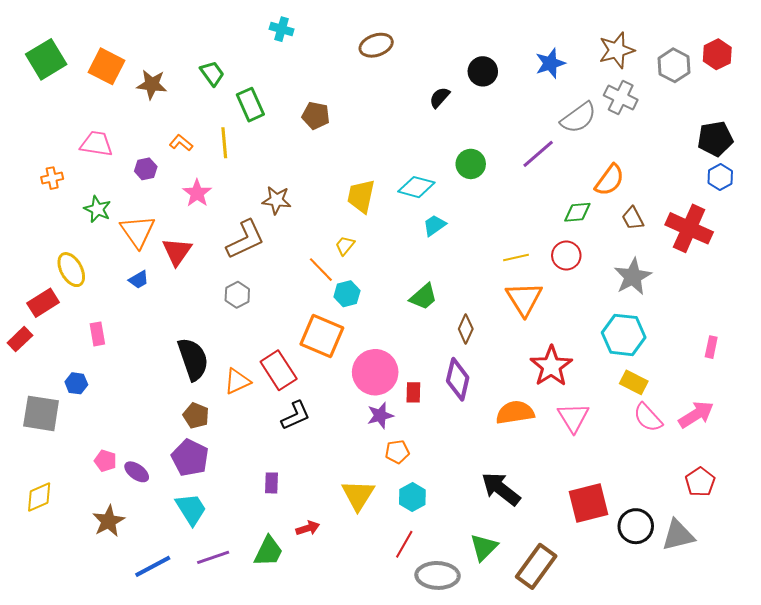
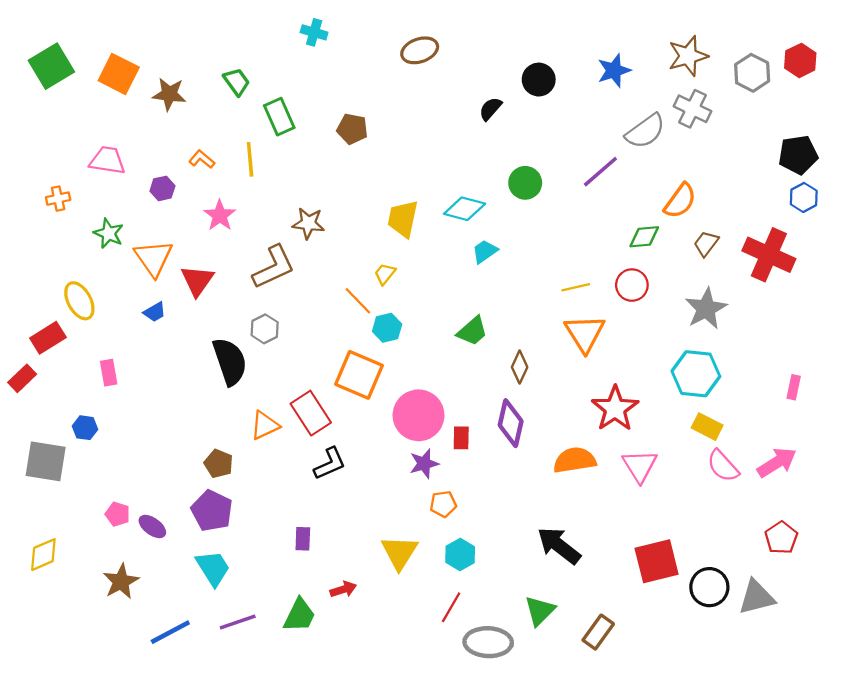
brown trapezoid: (633, 218) -> (706, 243), turned 65
black semicircle: (193, 359) -> (230, 361), moved
brown rectangle: (536, 566) -> (598, 632), size x0.7

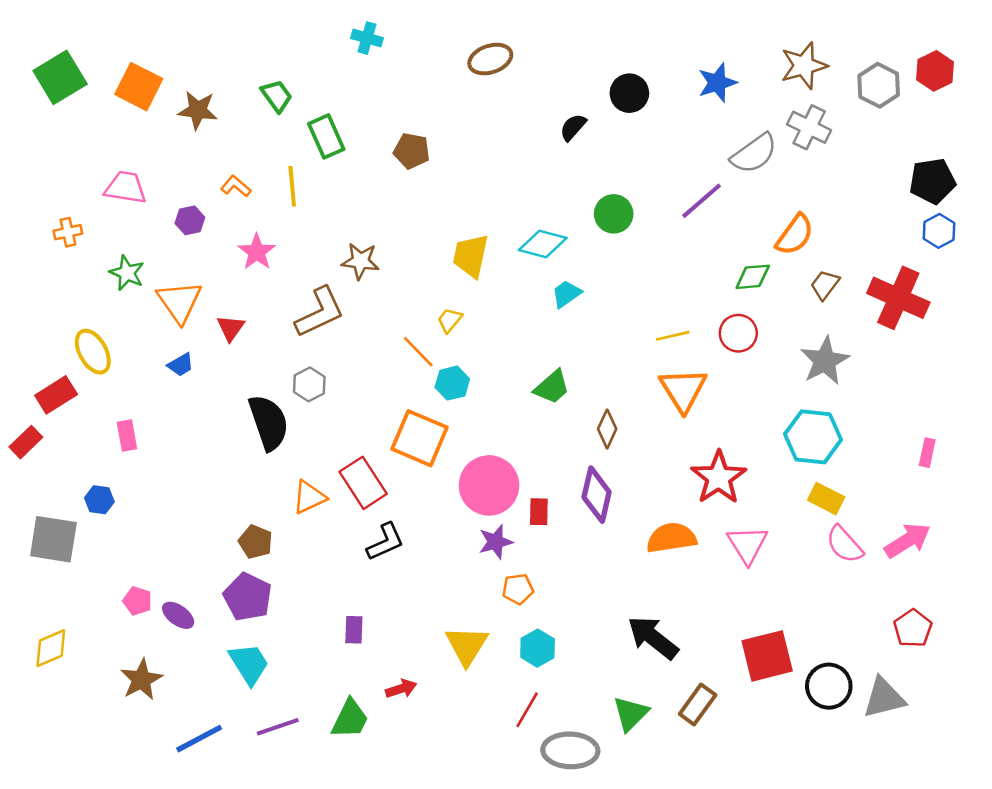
red triangle: (197, 281) -> (231, 328), size x0.7
brown rectangle: (598, 632) -> (698, 704), moved

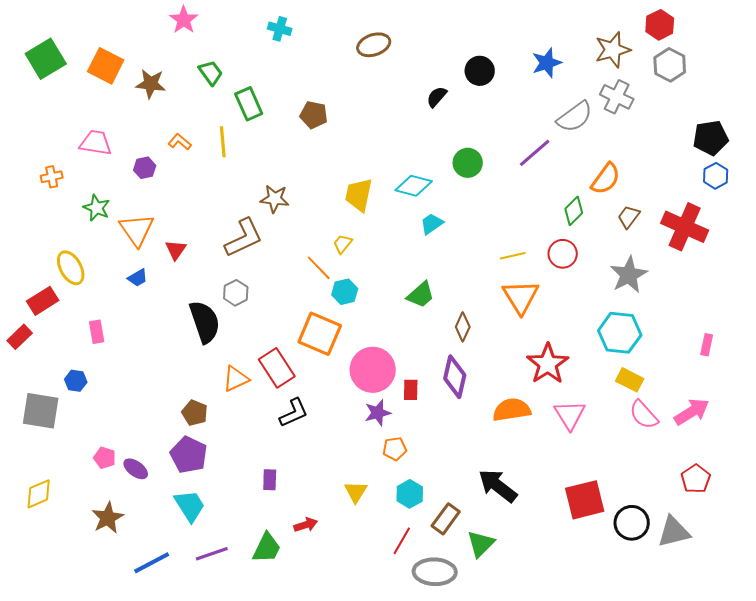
red hexagon: (935, 71) -> (660, 25), moved
pink star: (257, 252) -> (184, 20), moved
green diamond: (753, 277) -> (574, 211), turned -40
yellow triangle: (467, 645) -> (356, 492), size x0.7
brown rectangle: (698, 704) -> (446, 519), moved

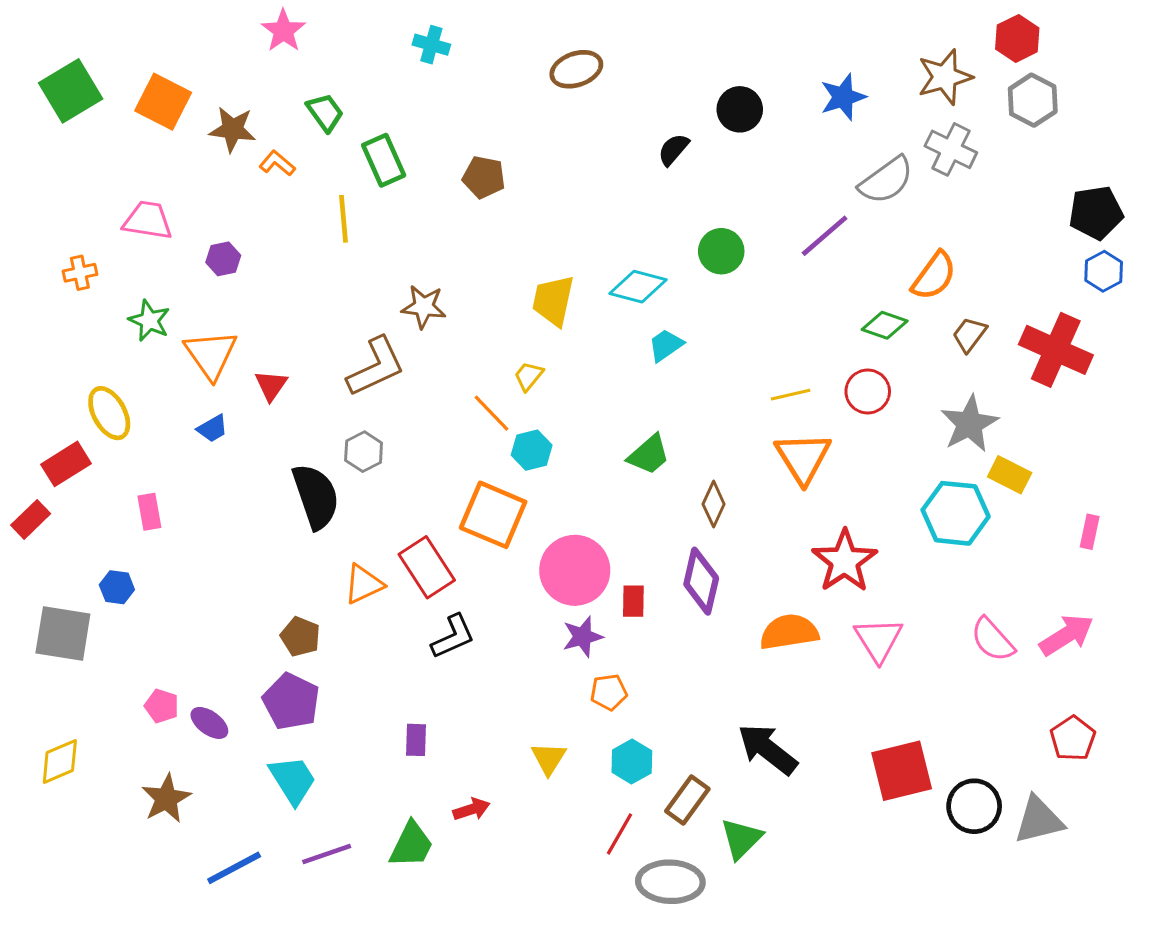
orange L-shape: (180, 142) -> (277, 163), moved
green diamond: (574, 211) -> (885, 325), turned 64
yellow rectangle: (630, 380) -> (1010, 475), moved

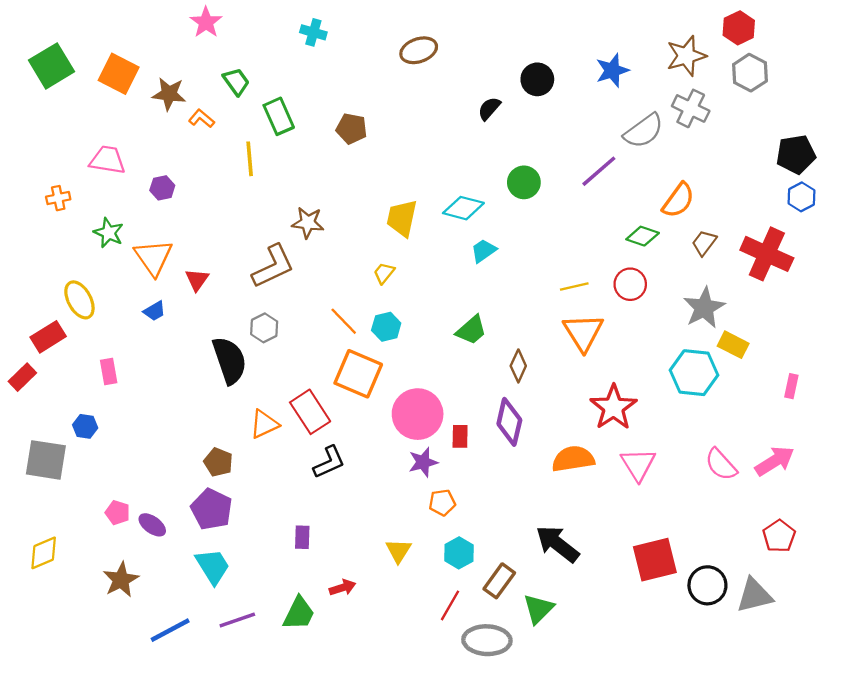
orange line: (492, 413) -> (344, 321), moved

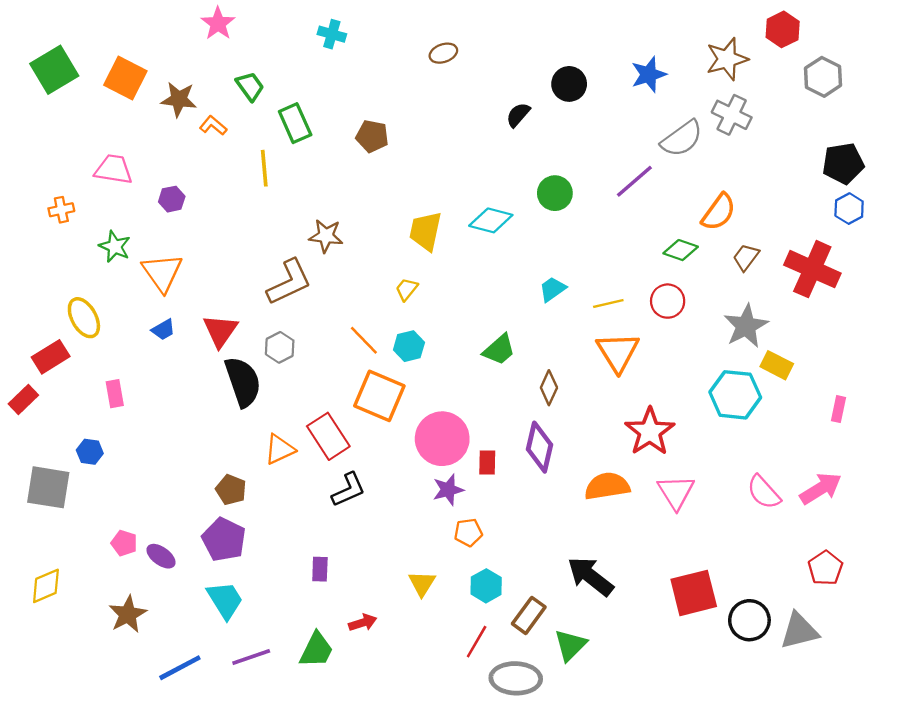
brown ellipse: (419, 50) -> (443, 53), size x0.7
gray hexagon: (750, 73) -> (823, 77), moved
cyan trapezoid: (484, 251) -> (553, 289), moved
red triangle: (197, 280) -> (220, 331), moved, size x1.4

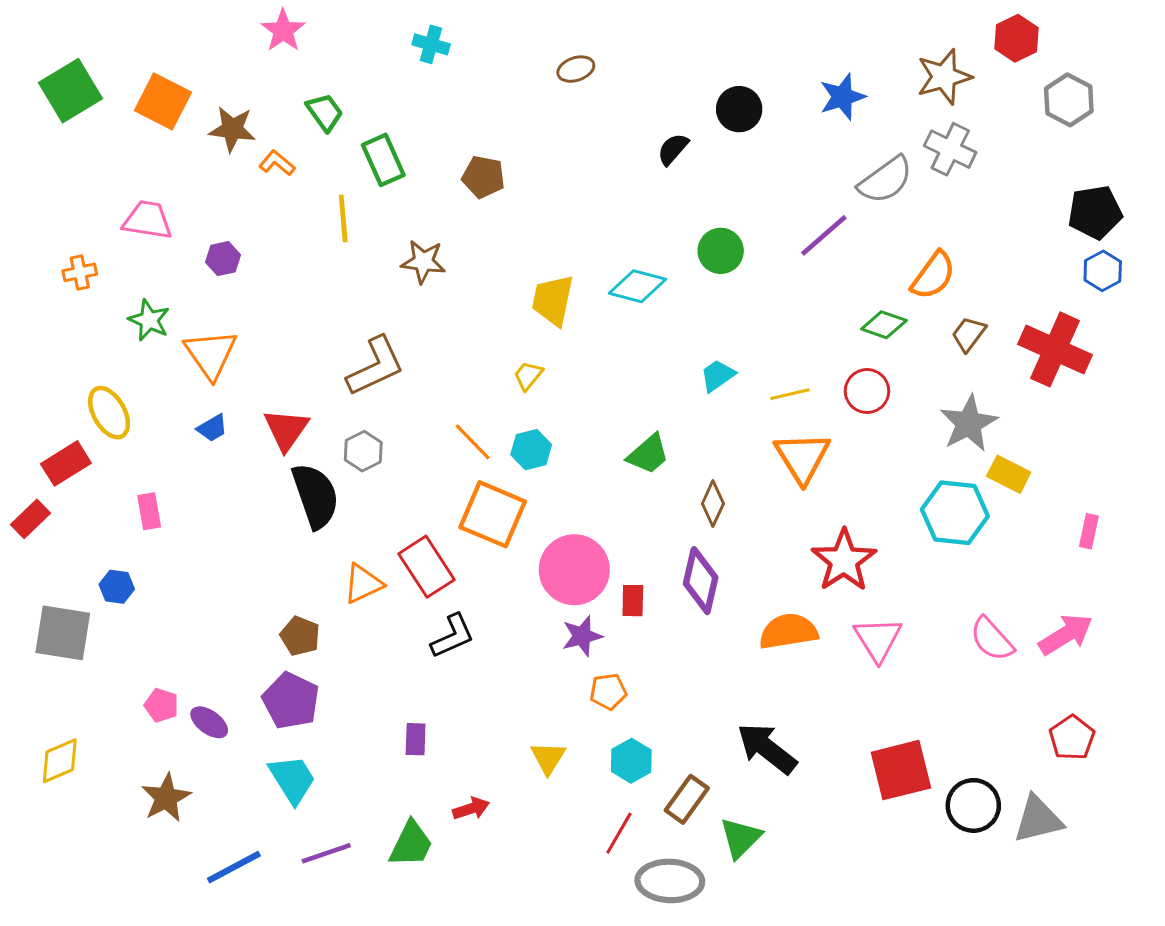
brown star: (326, 236) -> (423, 262), moved

